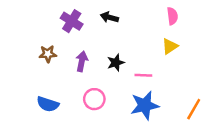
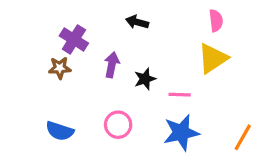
purple cross: (72, 21) -> (74, 39), moved
yellow triangle: (170, 46) -> (213, 58), size x1.5
purple arrow: (82, 61) -> (112, 65), moved

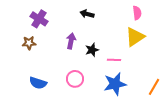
purple cross: (74, 39) -> (39, 19), moved
brown star: (60, 68) -> (29, 43), moved

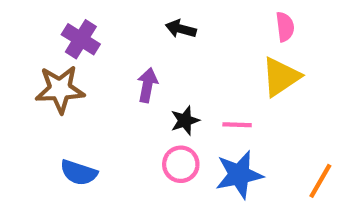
brown star: (29, 43) -> (60, 89), size x1.6
black star: (92, 50) -> (185, 121), moved
pink circle: (75, 79) -> (181, 164), moved

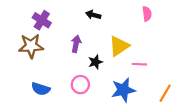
yellow triangle: (281, 77) -> (119, 46), moved
pink line: (237, 125) -> (139, 64), moved
pink circle: (181, 164) -> (80, 85), moved

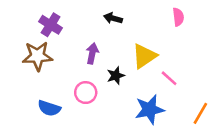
pink line: (139, 64) -> (169, 78), turned 40
pink circle: (80, 85) -> (86, 93), moved

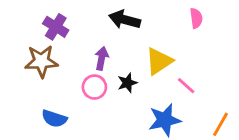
black arrow: (113, 18) -> (125, 20), size x1.5
pink circle: (86, 93) -> (94, 87), moved

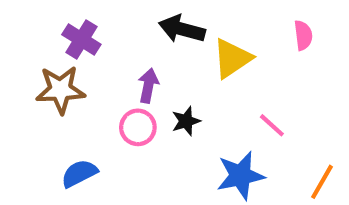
pink semicircle: (196, 18) -> (303, 35), moved
yellow triangle: (159, 61) -> (232, 58), moved
blue semicircle: (54, 119) -> (79, 173), turned 135

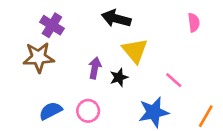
yellow triangle: (232, 58) -> (135, 51), moved, turned -36
purple arrow: (148, 86) -> (95, 68), moved
pink circle: (138, 127) -> (88, 111), moved

